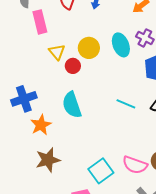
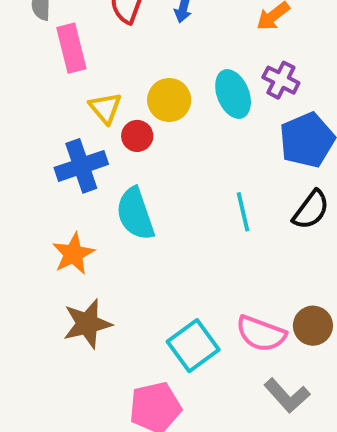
blue cross: (24, 99) -> (81, 166), moved
cyan line: (126, 104) -> (243, 212), turned 54

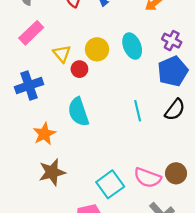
pink rectangle: (71, 48) -> (31, 33), moved, turned 60
purple cross: (281, 80) -> (172, 41), moved
blue cross: (81, 166) -> (29, 86), moved

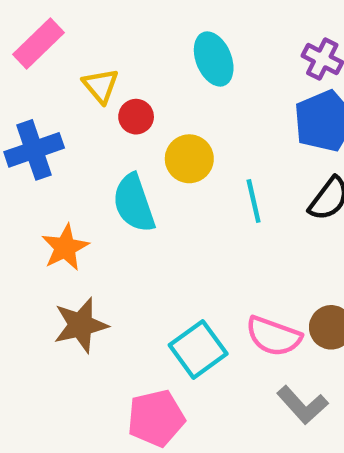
cyan ellipse: (132, 46) -> (214, 59), moved
yellow circle: (97, 49) -> (189, 159), moved

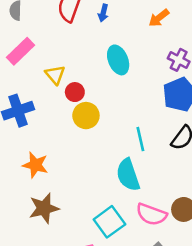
yellow circle: (189, 159) -> (86, 116), moved
cyan semicircle: (134, 203) -> (128, 175), moved
orange star: (65, 247) -> (35, 165), turned -30

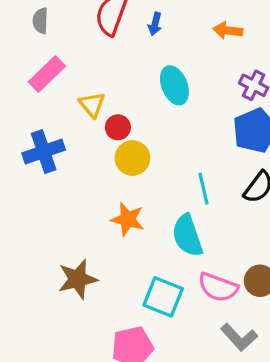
orange arrow: (159, 18) -> (228, 30), turned 45
orange star: (35, 165) -> (128, 219), moved
cyan square: (109, 222) -> (163, 297), turned -32

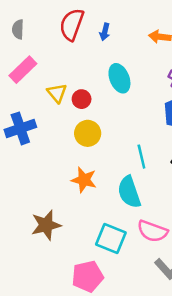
red circle: (118, 127) -> (82, 99), moved

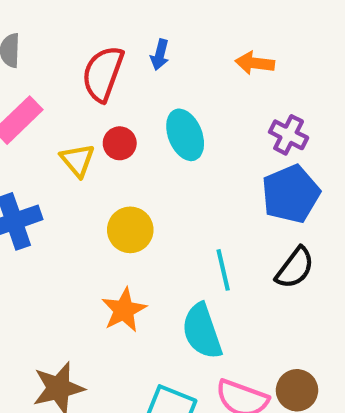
red semicircle: (72, 24) -> (103, 74), moved
red circle: (82, 99) -> (120, 143), moved
orange star: (84, 180) -> (124, 310), turned 30

